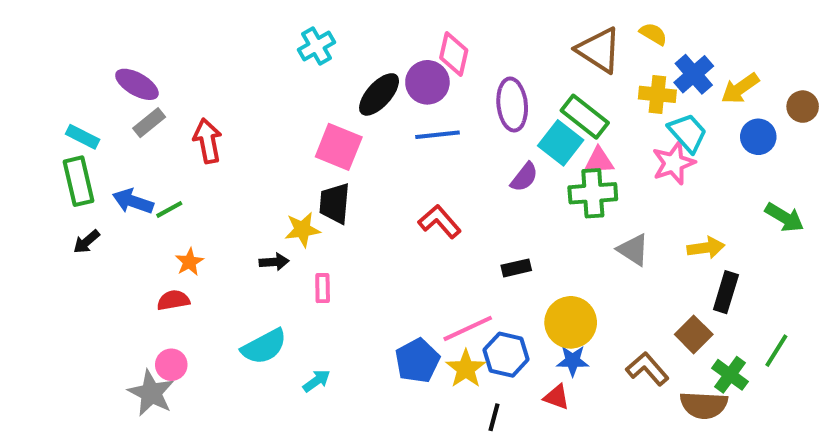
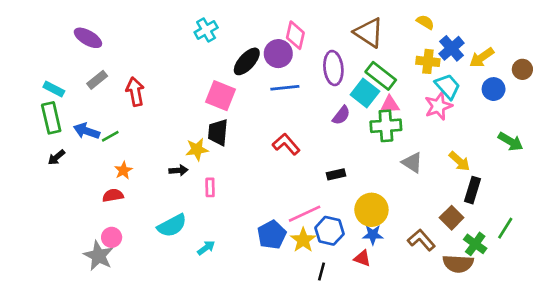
brown triangle: (599, 50) -> (369, 33), moved
purple ellipse: (137, 84) -> (88, 38), moved
yellow arrow: (706, 248) -> (459, 161), turned 50

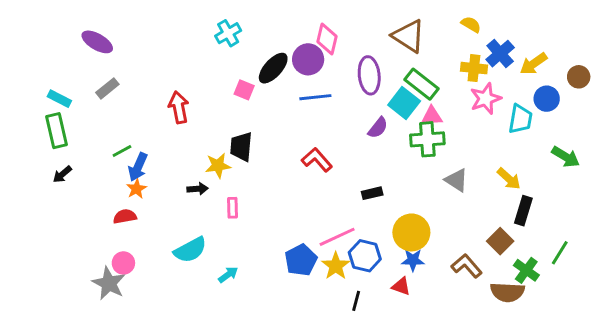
cyan trapezoid: (448, 86) -> (520, 119), moved, turned 52
red arrow: (135, 92) -> (179, 107), moved
pink square: (221, 96) -> (244, 90), moved, size x0.6
pink star: (438, 106) -> (486, 99), moved
blue arrow: (87, 131) -> (138, 167), moved, turned -85

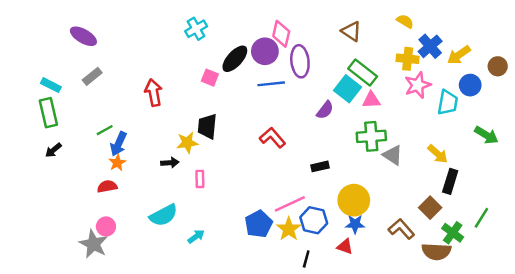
brown triangle: (408, 36) -> (351, 31), size x0.7
purple ellipse: (369, 75) -> (300, 61), moved
green cross: (427, 139) -> (371, 136), moved

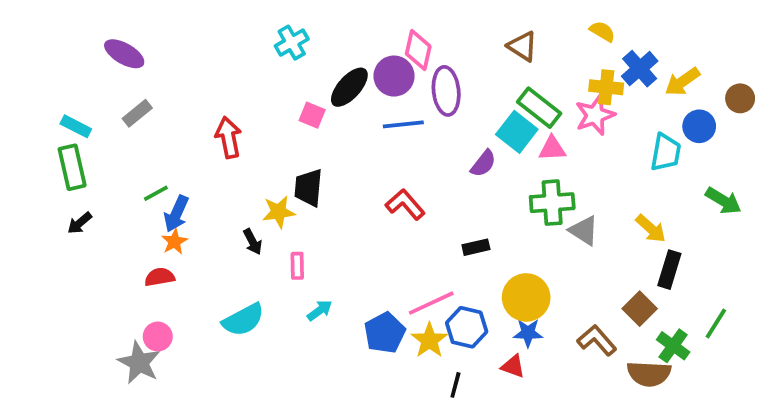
pink star: (418, 85) -> (595, 115), moved
black arrow: (170, 163) -> (253, 242), turned 66
cyan arrow: (196, 237) -> (320, 310), moved

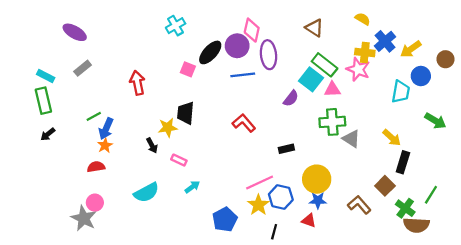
pink star: (595, 115) -> (358, 69), turned -30
pink rectangle: (297, 266) -> (179, 160), turned -64
blue pentagon: (385, 333) -> (225, 219), moved
brown semicircle: (649, 374) -> (416, 225), moved

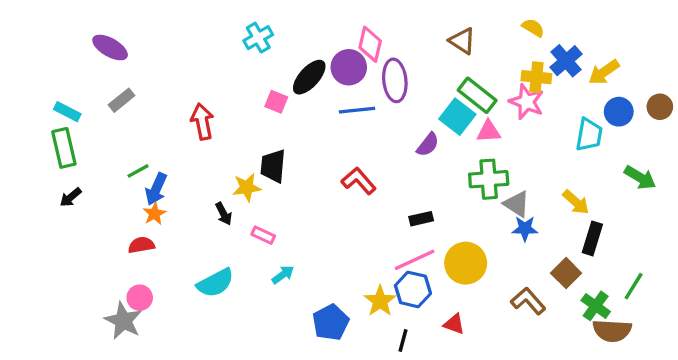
brown circle: (445, 59) -> (660, 107), moved
pink line: (260, 182) -> (415, 260), moved
blue star: (318, 200) -> (525, 229), moved

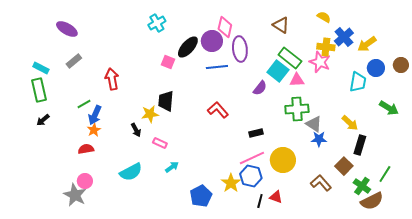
red arrow: (202, 122) -> (112, 79), moved
brown semicircle: (612, 331) -> (372, 201), turned -30
black line: (403, 340) -> (260, 201), moved

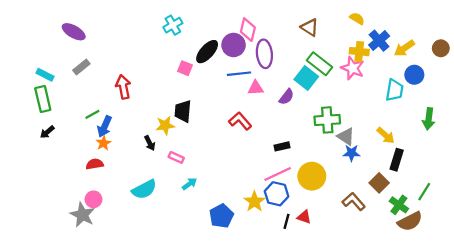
brown circle: (401, 65) -> (441, 48), moved
pink triangle: (297, 80) -> (256, 88), moved
green arrow: (389, 108) -> (429, 119), turned 66

